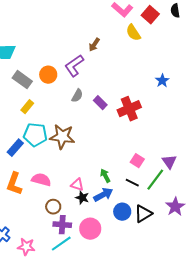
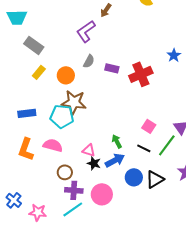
orange circle: (48, 75) -> (66, 75), moved
blue star: (162, 81) -> (174, 55), moved
purple rectangle: (100, 103) -> (112, 68), turned -32
cyan pentagon: (35, 135) -> (62, 116), moved
blue rectangle: (15, 148) -> (27, 113), turned 42

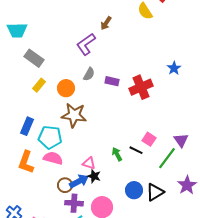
blue rectangle: (27, 113) -> (27, 126), turned -60
cyan pentagon: (62, 116) -> (50, 137), moved
black line: (144, 148) -> (136, 150), moved
blue arrow: (115, 160) -> (79, 181), moved

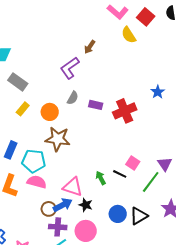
pink triangle: (89, 163) -> (73, 187), size x1.5
black star: (94, 176) -> (86, 205), moved

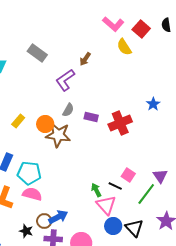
gray rectangle: (18, 82) -> (37, 53), moved
brown star: (58, 139) -> (58, 135), moved
pink triangle: (73, 187) -> (106, 205), moved, turned 30
black star: (86, 205) -> (26, 231), moved
black triangle: (139, 216) -> (134, 228), turned -42

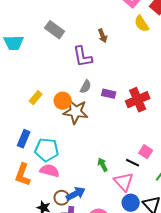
brown arrow: (85, 59) -> (103, 36), turned -56
purple L-shape: (65, 80) -> (83, 57), turned -65
green arrow: (96, 190) -> (103, 165), moved

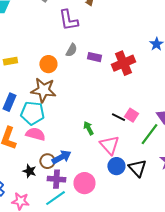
yellow rectangle: (36, 98) -> (10, 61), moved, turned 40
brown star: (76, 112) -> (43, 90), moved
black line: (133, 163) -> (118, 117), moved

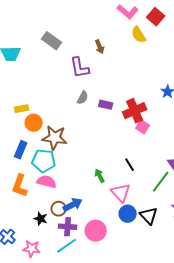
orange circle: (48, 64) -> (34, 123), moved
pink square: (131, 115) -> (143, 127), moved
black line: (118, 117) -> (130, 165), turned 32

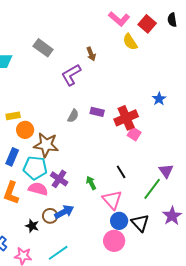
purple L-shape: (80, 68) -> (71, 75), turned 70
gray semicircle: (83, 98) -> (73, 116), moved
purple cross: (68, 227) -> (59, 179), moved, turned 30
pink circle: (96, 231) -> (114, 241), moved

